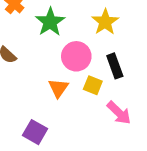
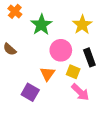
pink arrow: (119, 113) -> (80, 92), moved
purple square: (35, 132) -> (30, 92), moved

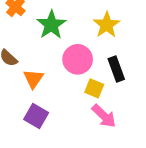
orange triangle: (48, 74) -> (33, 79), moved

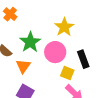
green star: (51, 25) -> (30, 42), moved
yellow star: (107, 25) -> (64, 27), moved

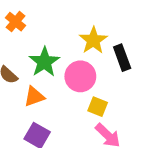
black rectangle: (83, 59) -> (122, 58), moved
orange triangle: (23, 66) -> (34, 97), turned 35

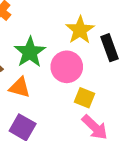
orange triangle: (34, 97) -> (20, 87), turned 35

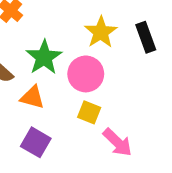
black rectangle: (109, 48) -> (146, 37), moved
yellow square: (84, 98) -> (89, 112), moved

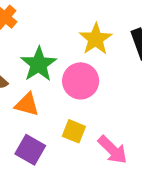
yellow square: (89, 112) -> (74, 131), moved

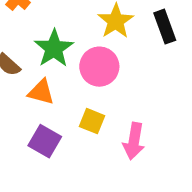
pink arrow: (112, 150) -> (134, 141), turned 56

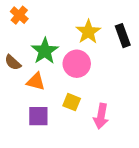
purple square: (45, 141) -> (38, 116), turned -30

